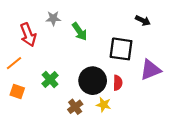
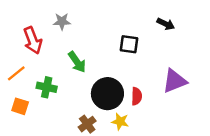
green arrow: (80, 31) -> (77, 62), moved
black square: (121, 49) -> (129, 44), moved, size x0.7
green cross: (50, 80) -> (47, 87), moved, turned -35

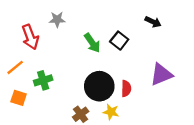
black square: (129, 44) -> (119, 41), turned 30
green arrow: (77, 62) -> (92, 43), moved
green cross: (47, 87) -> (43, 80), turned -30

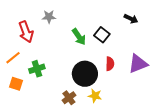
red semicircle: (126, 89) -> (110, 64), moved

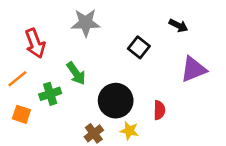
gray star: (49, 17) -> (86, 23), moved, size x1.5
green arrow: (79, 37) -> (76, 73), moved
red semicircle: (110, 64) -> (159, 110), moved
purple triangle: (138, 64) -> (193, 69), moved

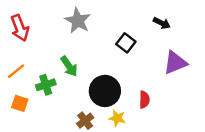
gray star: (86, 23) -> (78, 21), turned 30
red arrow: (35, 43) -> (20, 28), moved

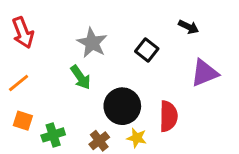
gray star: (78, 21) -> (92, 43), moved
green cross: (46, 85) -> (53, 135), moved
red semicircle: (144, 100) -> (168, 116), size x1.5

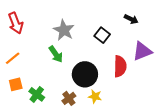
red semicircle: (168, 116) -> (120, 66), moved
orange square: (23, 121) -> (16, 84), turned -32
green cross: (53, 135) -> (37, 94), turned -35

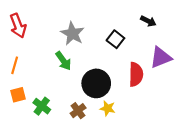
orange line: (13, 58) -> (15, 65), turned -35

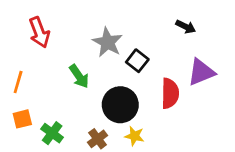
red arrow: (18, 26) -> (39, 32), moved
gray star: (72, 34) -> (107, 42), moved
black square: (115, 39) -> (137, 61), moved

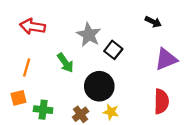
red arrow: (39, 32) -> (33, 26), turned 120
orange line: (18, 82) -> (27, 67), moved
red semicircle: (170, 93) -> (161, 101), moved
green cross: (52, 133) -> (43, 110), turned -30

